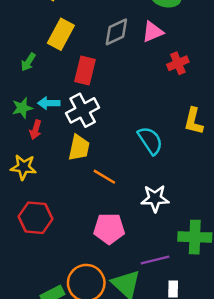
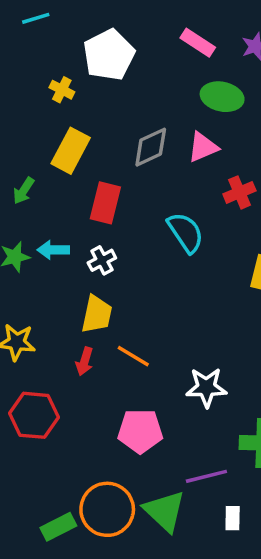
white cross: (83, 110) -> (102, 260), size x0.6
red arrow: (35, 130) -> (85, 361), moved
cyan semicircle: (150, 140) -> (186, 232), moved

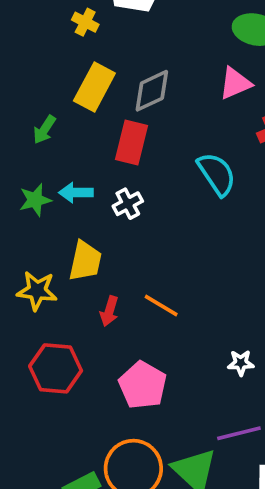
gray diamond: (151, 147) -> (152, 91), moved
yellow trapezoid: (97, 314) -> (85, 261), moved
white star: (206, 387) -> (241, 363), moved, size x0.6
pink pentagon: (140, 431) -> (143, 385), moved, turned 30

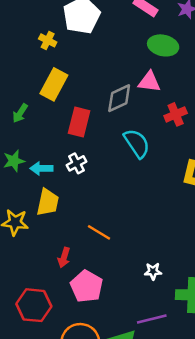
pink triangle: (235, 83) -> (149, 82), turned 30
gray diamond: (152, 91) -> (119, 98), moved
cyan arrow: (76, 193) -> (41, 168), moved
red arrow: (109, 311) -> (64, 257), moved
red hexagon: (56, 368) -> (34, 305), moved

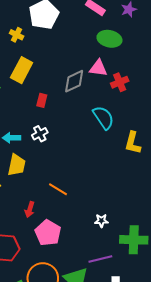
red cross: (176, 114) -> (120, 82), moved
red rectangle: (79, 122) -> (42, 100), size x0.6
cyan semicircle: (137, 143) -> (103, 118), moved

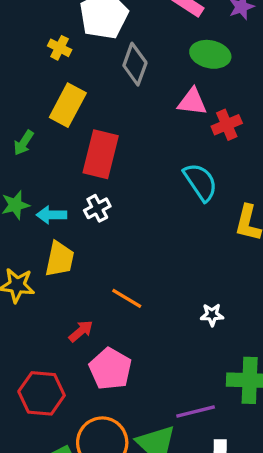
gray diamond: (74, 81) -> (135, 64), moved, turned -45
red rectangle: (42, 100) -> (101, 154), size x2.0
red arrow: (30, 210) -> (81, 331), turned -147
white star: (101, 221) -> (212, 315), moved

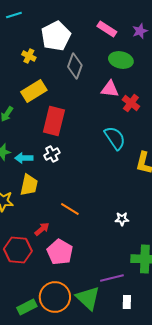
yellow rectangle: (68, 105) -> (34, 91), turned 30
red cross: (227, 125) -> (131, 103), turned -30
red hexagon: (42, 393) -> (18, 250), moved

